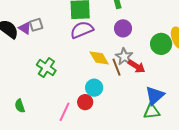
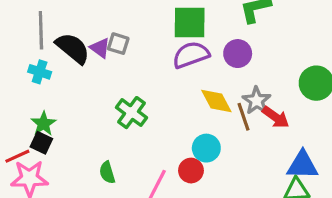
gray square: (36, 25) -> (118, 44), turned 32
purple circle: (123, 28) -> (238, 54), moved
blue triangle: (155, 96) -> (302, 165), turned 40
green semicircle: (20, 106) -> (107, 173), moved

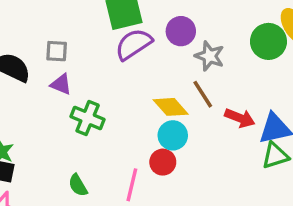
purple triangle: (100, 48) -> (61, 84), moved
yellow diamond: (216, 101) -> (171, 107), moved
gray star: (257, 101) -> (210, 56), moved
red arrow: (276, 117) -> (240, 118), moved

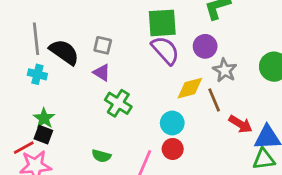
purple semicircle: (134, 44) -> (165, 50), turned 72
yellow diamond: (171, 107) -> (190, 88), moved, turned -72
cyan circle: (173, 135) -> (172, 123), moved
green semicircle: (78, 185) -> (101, 156), turned -54

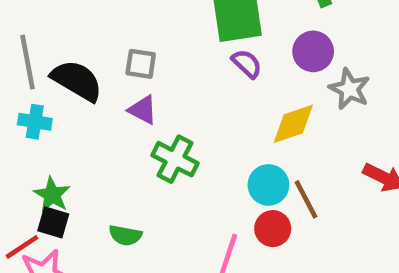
purple semicircle: (165, 50) -> (247, 64), size x0.6
brown line: (214, 100) -> (306, 199), moved
green semicircle: (101, 156) -> (125, 235), moved

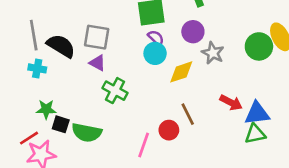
gray square: (141, 64) -> (97, 37), size x1.5
cyan circle: (268, 185) -> (155, 53), moved
green star: (52, 195) -> (46, 109), turned -30
black square: (53, 222) -> (61, 124), moved
green semicircle: (125, 235) -> (87, 133), size x1.6

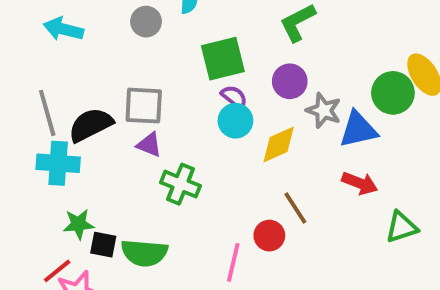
black semicircle: (61, 46) -> (91, 125), turned -52
cyan cross: (37, 68) -> (58, 163), size x1.5
blue triangle: (257, 113) -> (358, 130), moved

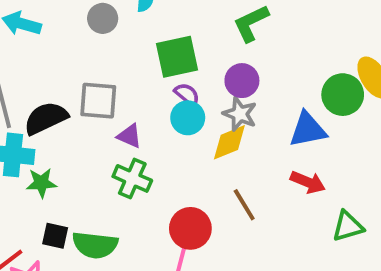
gray star: (324, 110) -> (240, 114), moved
purple triangle: (149, 145) -> (129, 136), moved
green star: (79, 224) -> (41, 183), moved
red circle: (269, 236) -> (190, 228), moved, size x1.4

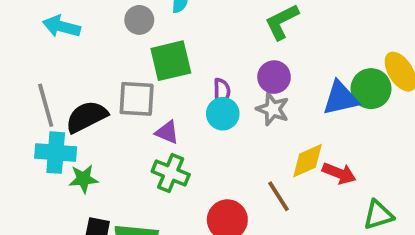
green square: (177, 57) -> (171, 61), moved
purple semicircle: (187, 95) -> (222, 91), turned 50
blue triangle: (308, 130) -> (340, 98), moved
yellow diamond: (229, 142) -> (307, 161), moved

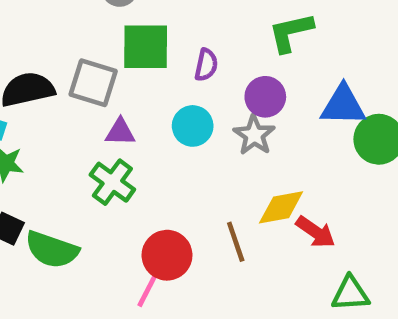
purple semicircle: (222, 91) -> (206, 65), moved
blue triangle: (340, 98) -> (343, 105), moved
purple triangle: (167, 132) -> (120, 132), turned -35

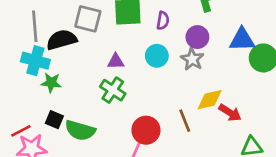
gray square: (93, 83) -> (88, 19), moved

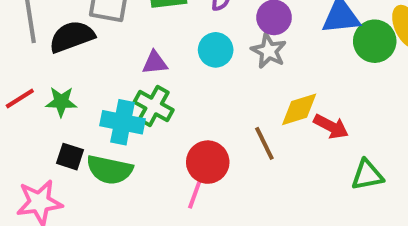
cyan cross: (35, 61) -> (122, 122), moved
red line: (21, 131) -> (20, 98), moved

